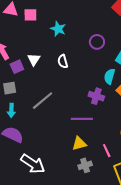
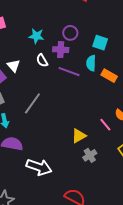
cyan star: (58, 29) -> (36, 36), moved
purple cross: (96, 96) -> (61, 50), moved
purple line: (82, 119) -> (69, 72), moved, turned 35
pink line: (107, 151) -> (105, 125), moved

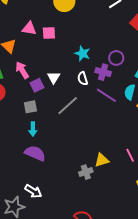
gray line: (32, 103) -> (68, 106), moved
gray cross: (90, 155) -> (86, 172), moved
white arrow: (39, 167) -> (33, 191), moved, size x0.7

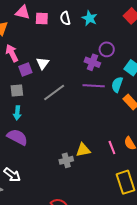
cyan star: (82, 53) -> (90, 18), moved
white semicircle: (83, 79) -> (65, 18), moved
purple line: (106, 95) -> (94, 86), turned -35

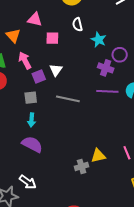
cyan star: (90, 18) -> (99, 40), moved
pink square: (42, 19) -> (52, 38), moved
gray line: (54, 92) -> (68, 99), turned 50

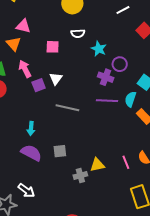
pink triangle: (35, 19) -> (23, 26), moved
white semicircle: (77, 25) -> (78, 33), turned -80
gray square: (31, 98) -> (60, 151), moved

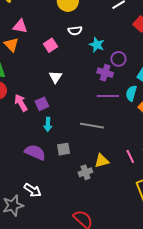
pink square: (53, 47) -> (50, 45), turned -32
pink arrow: (25, 69) -> (21, 103), moved
purple square: (39, 85) -> (42, 104), moved
gray line: (67, 108) -> (92, 126), moved
cyan arrow: (31, 128) -> (48, 124), moved

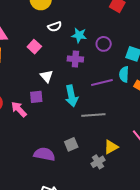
purple cross: (105, 73) -> (75, 59), moved
purple square: (42, 104) -> (36, 97), moved, turned 32
cyan arrow: (48, 124) -> (71, 96), moved, size x1.5

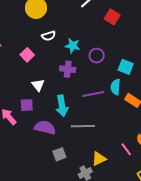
purple semicircle: (44, 154) -> (45, 128), moved

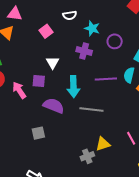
gray square: (59, 154) -> (38, 133), moved

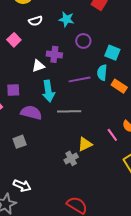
cyan star: (92, 28) -> (66, 19), moved
white triangle: (53, 63) -> (38, 66), moved, turned 48

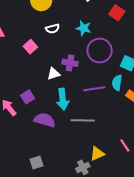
purple circle: (83, 41) -> (100, 51), size x1.6
purple square: (13, 90) -> (28, 97), turned -32
gray square: (20, 142) -> (37, 162), moved

